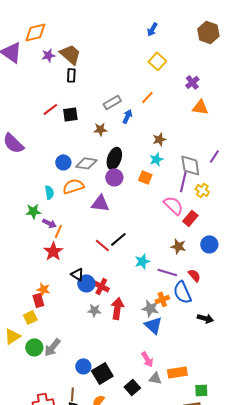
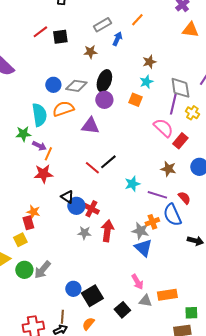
cyan semicircle: (49, 192) -> (39, 115), size x1.6
red star: (53, 251) -> (43, 174), turned 30

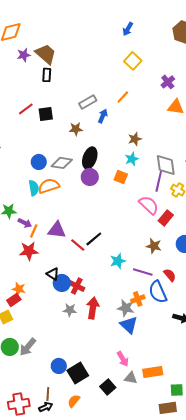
cyan semicircle: (39, 115) -> (34, 188), moved, size x0.7
purple triangle: (90, 126) -> (57, 230), moved
red rectangle: (28, 223) -> (14, 300), turned 72

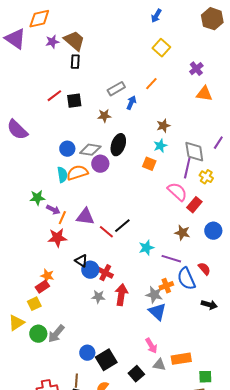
purple circle: (90, 177) -> (100, 164), moved
red semicircle: (170, 275) -> (204, 269), moved

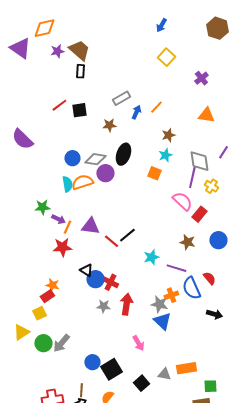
orange line: (151, 84) -> (156, 107), moved
orange triangle: (204, 94) -> (206, 115), moved
pink arrow: (151, 346) -> (138, 343), moved

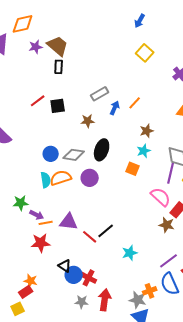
purple circle: (105, 173) -> (90, 178), moved
orange line: (67, 227) -> (46, 223), turned 56
brown star: (187, 242) -> (167, 225), moved
purple line: (176, 268) -> (169, 261), moved, turned -54

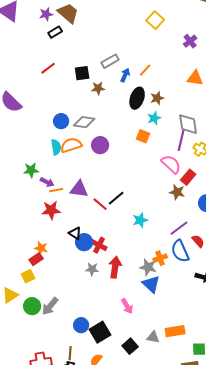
black rectangle: (59, 67) -> (55, 32), moved, turned 56
black square: (58, 106) -> (82, 73), moved
black ellipse: (102, 150) -> (137, 98), moved

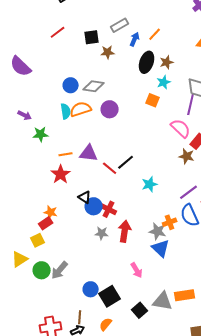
purple arrow: (47, 182) -> (25, 115), moved
red star: (51, 210) -> (61, 174), turned -30
gray triangle: (153, 337) -> (163, 301), size x1.5

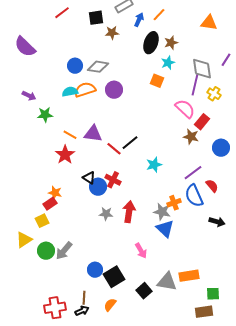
cyan semicircle: (66, 111) -> (70, 92), turned -91
orange line: (66, 154) -> (70, 135), turned 40
red cross: (109, 209) -> (113, 180), moved

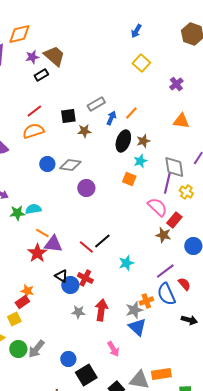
orange semicircle: (85, 90) -> (33, 131), moved
cyan semicircle: (70, 92) -> (33, 209), moved
purple triangle: (93, 134) -> (53, 244), moved
gray star: (162, 212) -> (134, 310), turned -30
blue circle: (95, 270) -> (68, 359), moved

